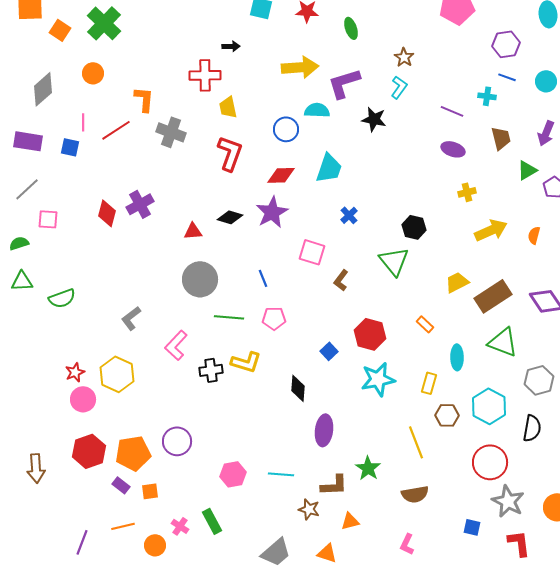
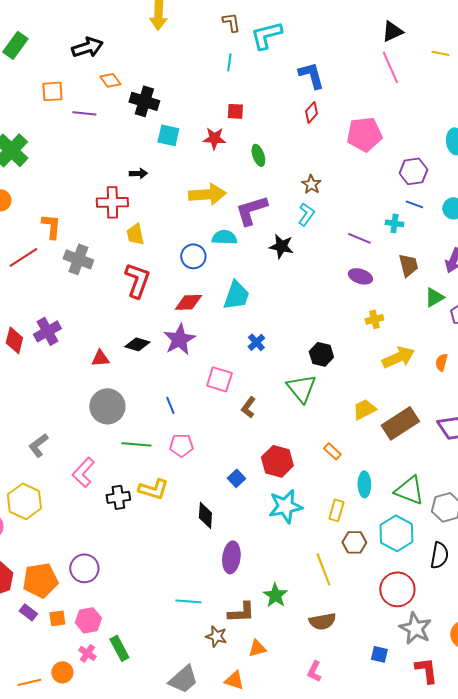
green triangle: (503, 342) -> (409, 490), moved
pink hexagon: (233, 474) -> (88, 620), moved
orange line: (123, 526) -> (29, 682), moved

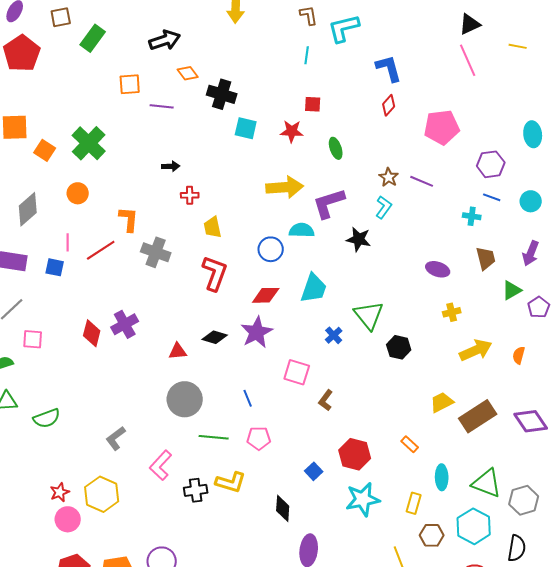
black arrow: (138, 173) -> (171, 166), moved
red cross: (112, 202) -> (190, 195), size x0.6
purple line: (359, 238) -> (422, 181), moved
green triangle: (301, 388) -> (369, 315), moved

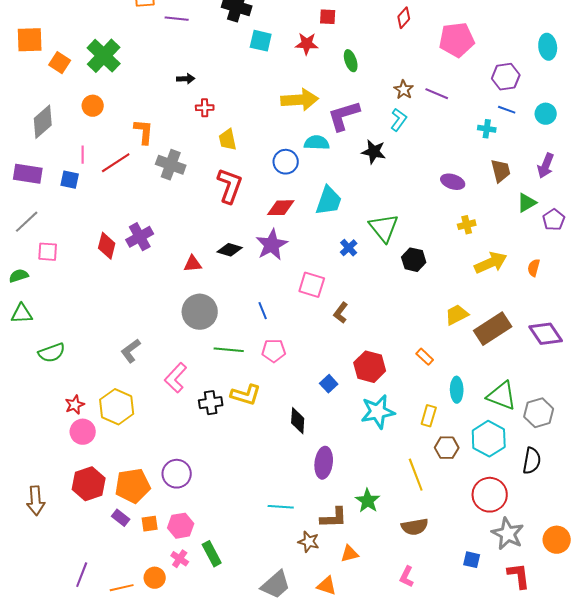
green semicircle: (47, 418) -> (52, 353), moved

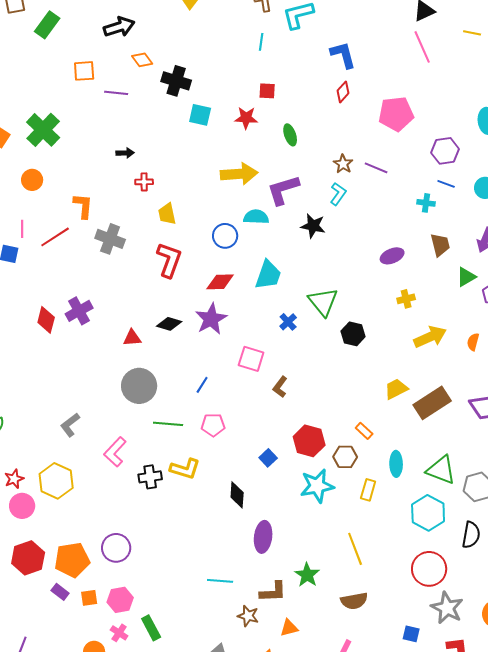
purple ellipse: (453, 182) -> (392, 256), turned -40
blue line: (263, 311) -> (202, 385), turned 54
brown hexagon: (447, 448) -> (345, 457), moved

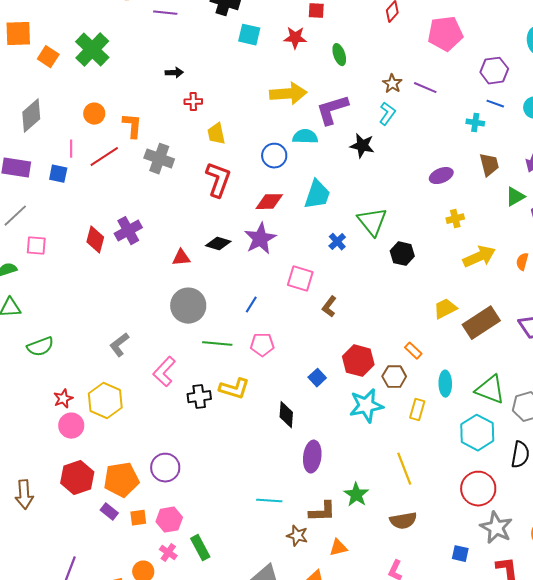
orange circle: (32, 180) -> (94, 114), moved

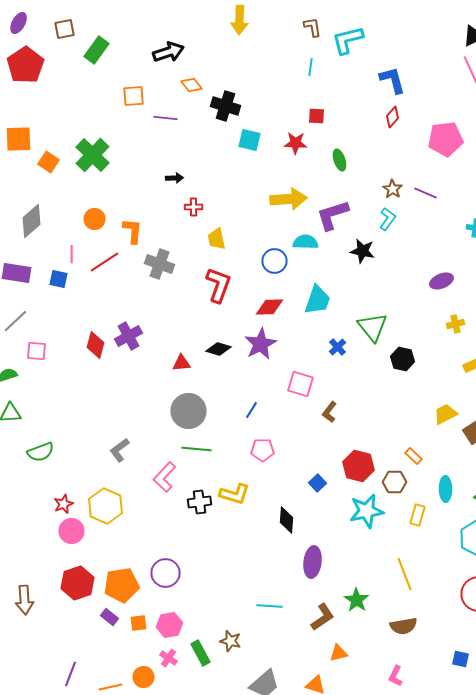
green line: (217, 344) -> (196, 449), moved
brown L-shape: (322, 512) -> (322, 617), turned -32
brown star: (297, 536) -> (230, 641), moved

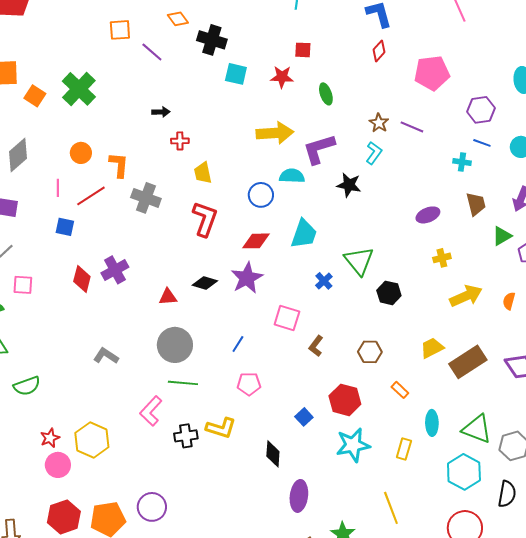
purple line: (166, 118) -> (152, 52), turned 35
blue square: (58, 279) -> (65, 227), moved
gray L-shape: (120, 450) -> (106, 356), moved, turned 70
brown hexagon: (394, 482) -> (370, 352), moved

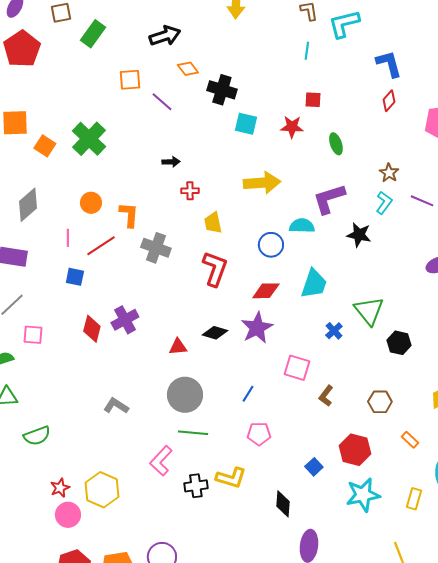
purple line: (412, 127) -> (422, 201), moved
yellow arrow: (275, 133) -> (262, 183), moved

